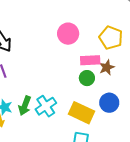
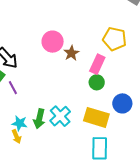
pink circle: (68, 34) -> (53, 42), moved
pink rectangle: (90, 60) -> (97, 64), turned -54
brown star: (107, 67) -> (71, 53), moved

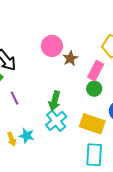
purple line: (13, 88) -> (14, 98), moved
green arrow: (39, 119) -> (55, 101), moved
cyan star: (20, 123) -> (27, 136), moved

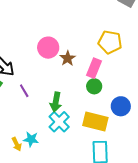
purple line: (14, 98) -> (24, 91), moved

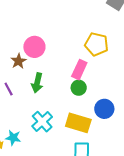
brown star: (68, 58) -> (19, 61), moved
green arrow: (56, 102) -> (37, 83), moved

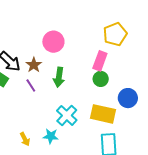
yellow pentagon: (96, 44) -> (115, 34), turned -30
brown star: (19, 61) -> (34, 65), moved
cyan star: (13, 138) -> (51, 136), moved

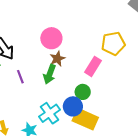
brown star: (34, 65) -> (57, 59), moved
green circle: (101, 79) -> (83, 92), moved
blue circle: (128, 98) -> (73, 106), moved

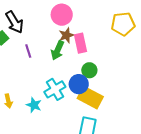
pink rectangle: (93, 66) -> (81, 43), moved, turned -48

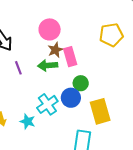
green arrow: (57, 50) -> (48, 65), turned 66
yellow rectangle: (90, 98) -> (100, 111), moved, turned 50

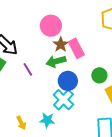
green circle: (81, 83) -> (99, 75), moved
blue circle: (71, 98) -> (68, 81), moved

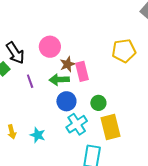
pink circle: (51, 26) -> (50, 47), moved
cyan cross: (63, 100) -> (77, 124), moved

